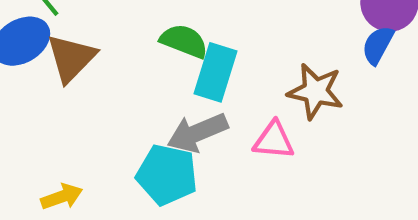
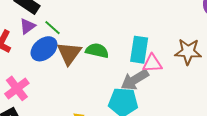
green semicircle: (184, 41) -> (97, 51), moved
pink triangle: (274, 140) -> (152, 63), moved

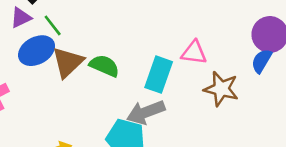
pink triangle: (152, 63) -> (194, 53), moved

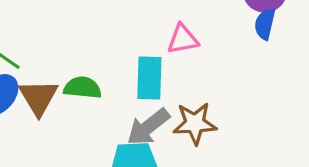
brown star: (221, 89) -> (195, 123), moved

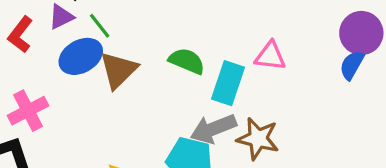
green semicircle: (83, 88) -> (187, 61), moved

